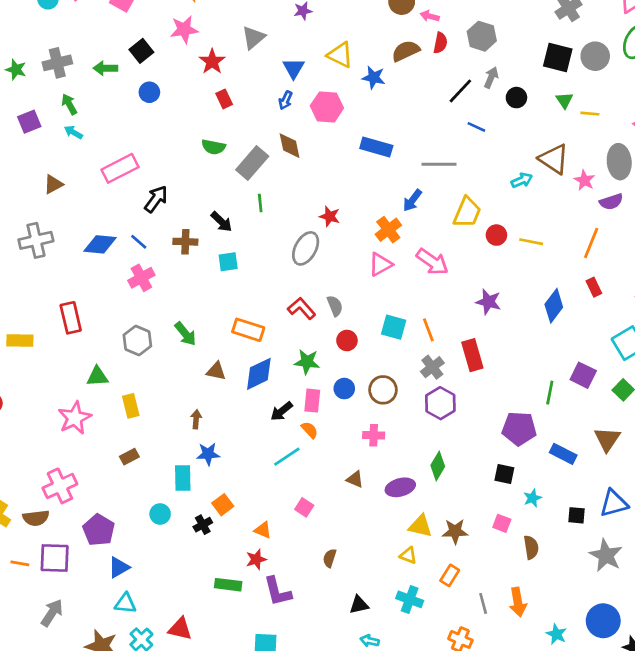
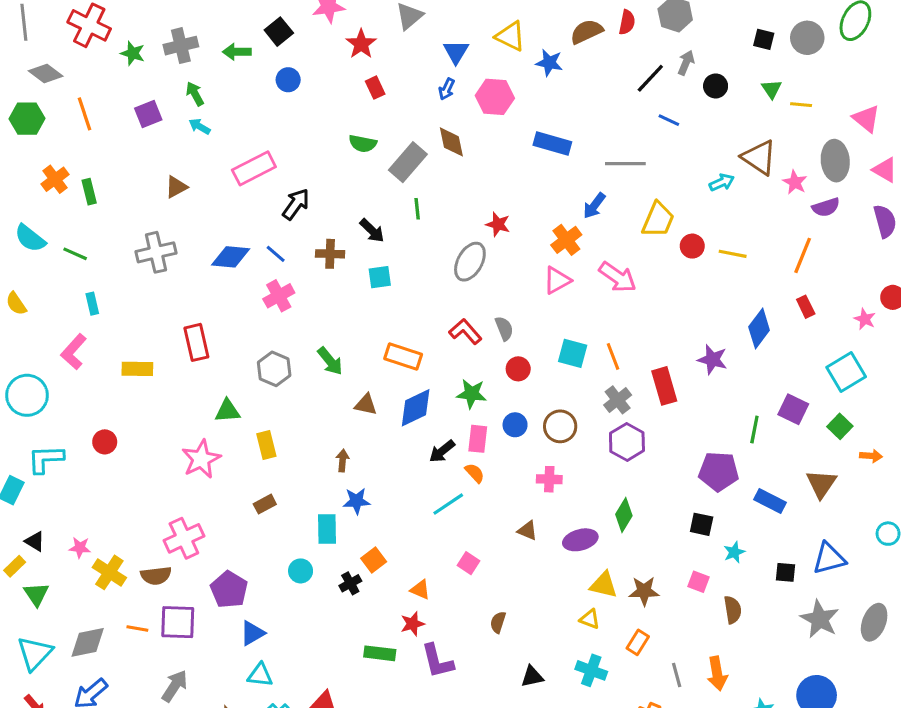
black square: (558, 58) -> (764, 39), size x0.6
purple star: (488, 302) -> (712, 360), moved

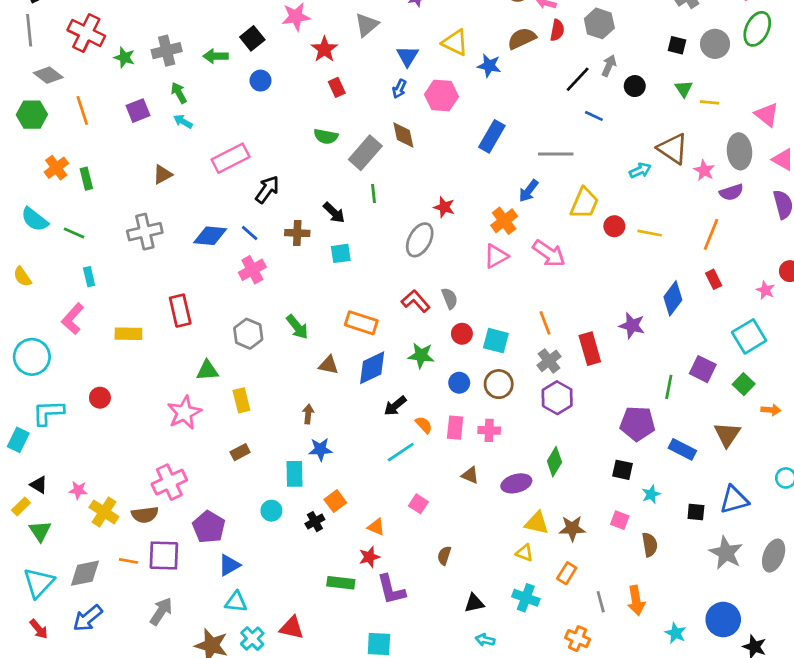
blue rectangle: (552, 143) -> (492, 136), turned -76
cyan square: (573, 353) -> (496, 341), moved
pink rectangle: (478, 439) -> (455, 428), moved

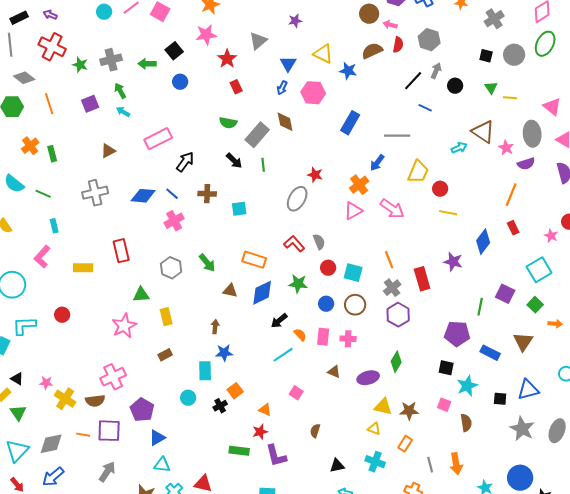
black arrow: (334, 213) -> (234, 161), moved
yellow line: (650, 233) -> (448, 213), moved
cyan star: (651, 494) -> (467, 386), size x1.5

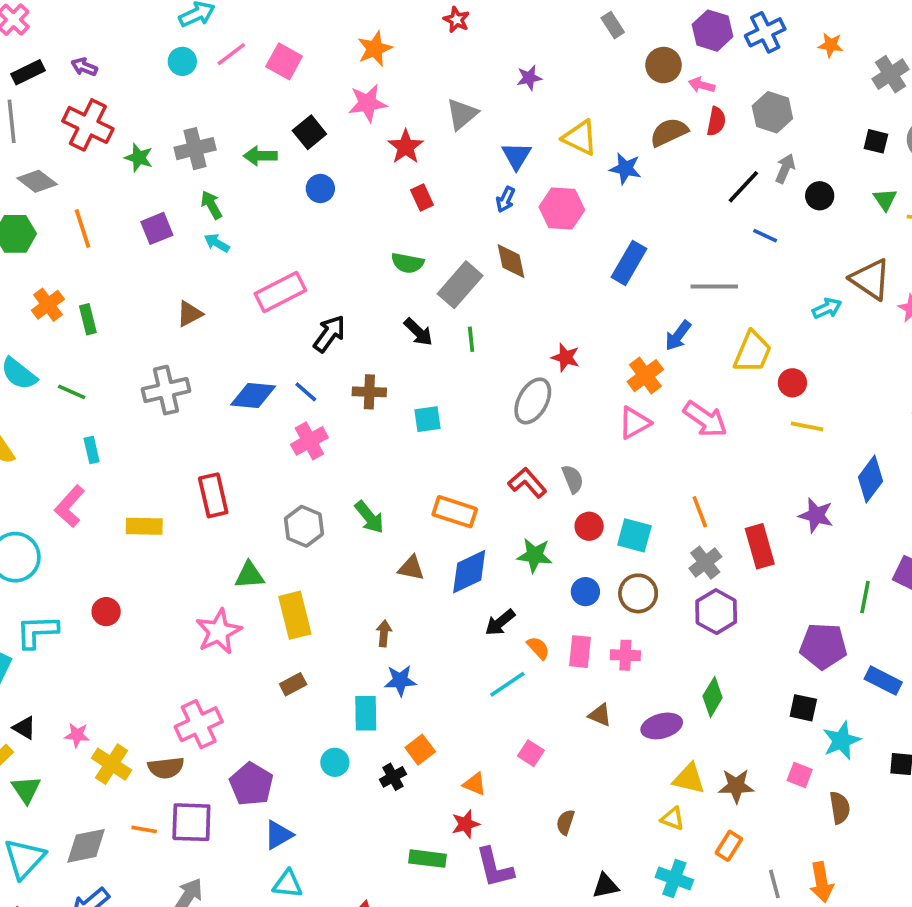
yellow rectangle: (166, 317) -> (295, 615), size x1.4

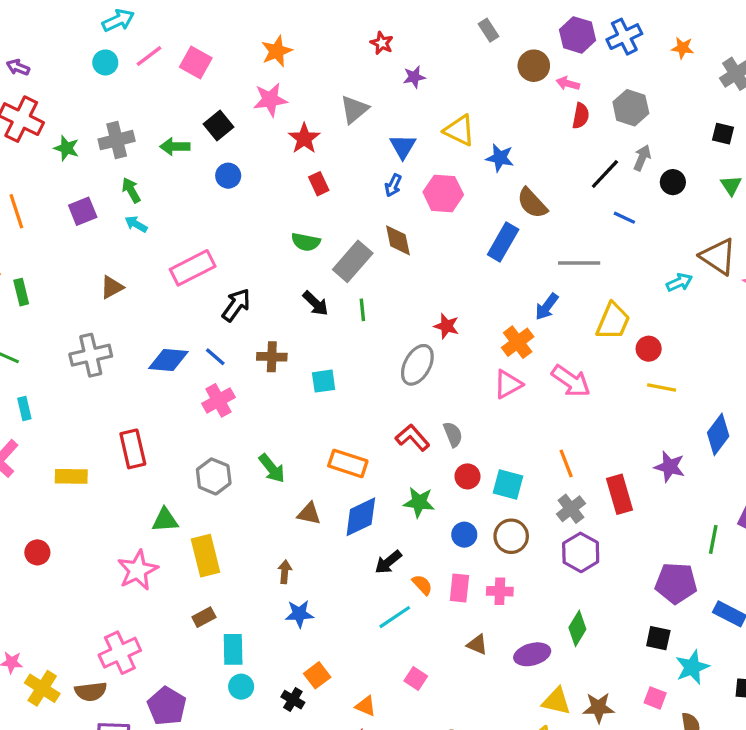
red star: (457, 20) -> (382, 43), moved
brown semicircle: (669, 132) -> (532, 203), moved, turned -108
cyan rectangle: (366, 713) -> (233, 649), moved
black cross: (393, 777) -> (293, 700), turned -30

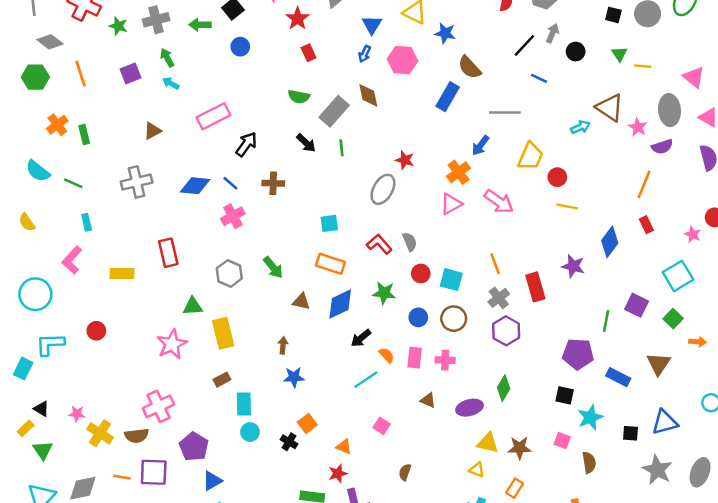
cyan square: (324, 381) -> (329, 223), moved

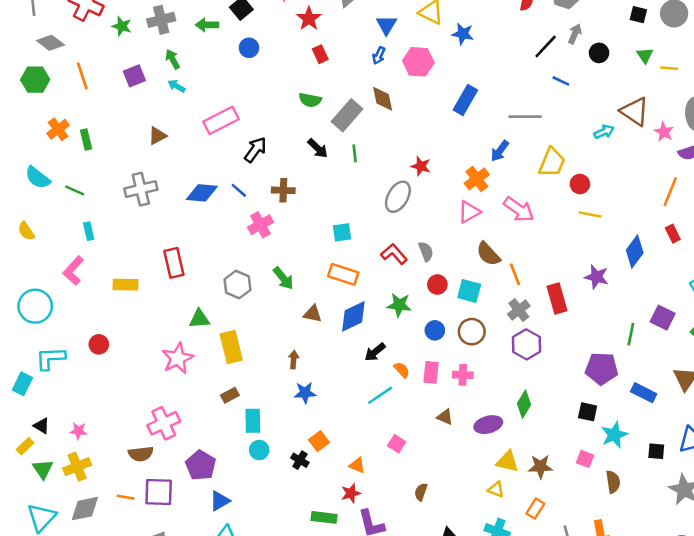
brown semicircle: (470, 67) -> (488, 254), moved
pink cross: (233, 216) -> (260, 225), moved
yellow cross: (100, 433) -> (77, 467), moved, turned 35

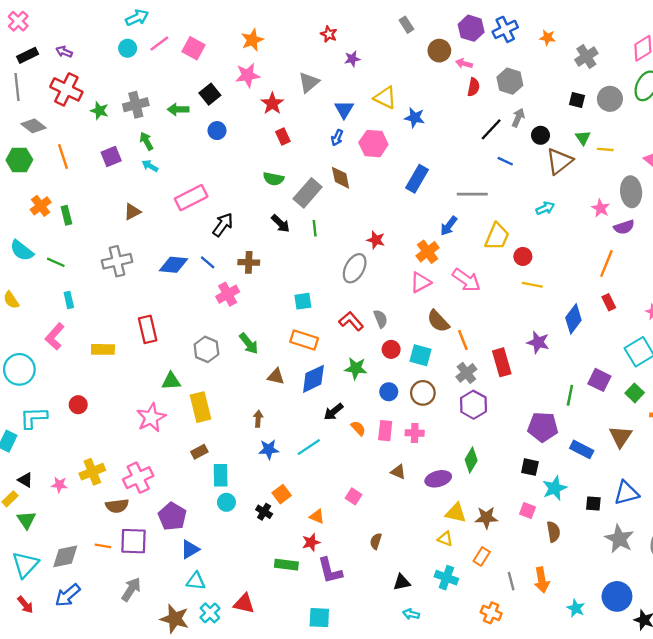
brown triangle: (635, 111) -> (559, 161), moved, turned 48
cyan line: (380, 395) -> (309, 447), moved
yellow cross: (77, 467) -> (92, 472), moved

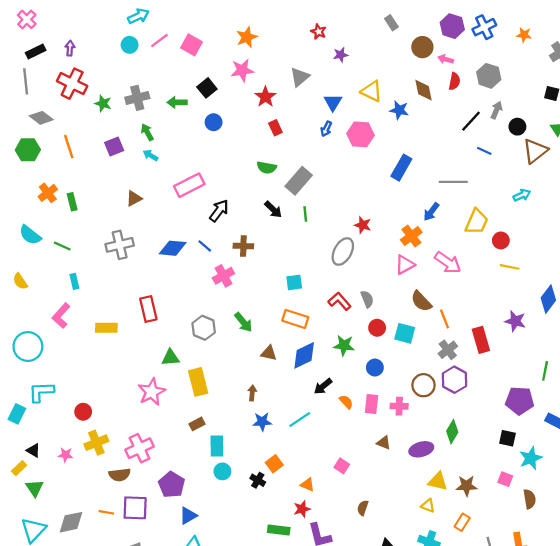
purple arrow: (64, 52) -> (70, 48), turned 72
brown diamond: (341, 178) -> (423, 90), moved
brown circle: (423, 393) -> (423, 385), moved
red circle: (78, 405) -> (83, 412), moved

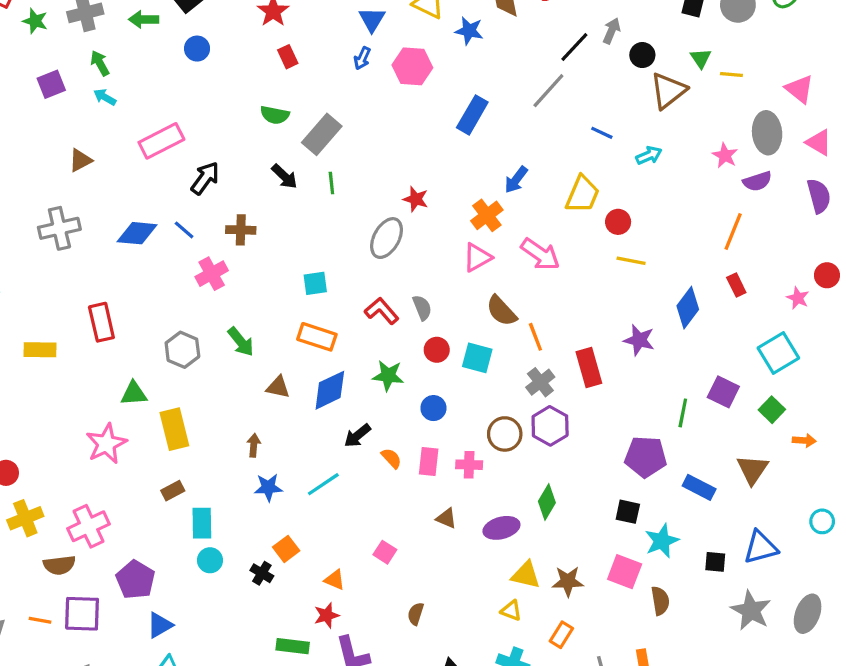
blue line: (484, 151) -> (602, 133), moved
gray line: (453, 182) -> (548, 91), moved, turned -48
pink square: (505, 479) -> (625, 572), size x1.5

